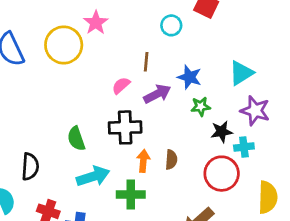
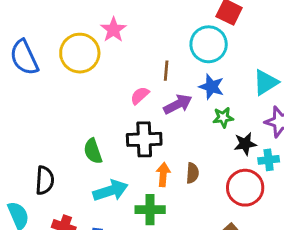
cyan circle: (171, 25) -> (209, 44), moved, size x1.6

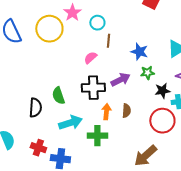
cyan circle: (209, 44) -> (97, 23), moved, size x0.6
purple arrow: (178, 104) -> (120, 80), moved
black semicircle: (45, 180) -> (35, 108), moved

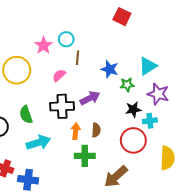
pink star: (72, 13) -> (44, 45), moved
yellow circle: (49, 29) -> (17, 70), moved
green star: (147, 73) -> (127, 85), moved
green cross: (97, 136) -> (85, 156), moved

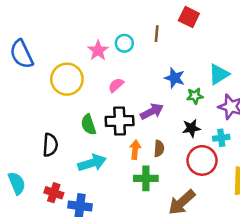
brown line: (78, 58) -> (157, 34), moved
black star: (133, 109) -> (191, 128), moved
green semicircle: (26, 115) -> (88, 125), moved

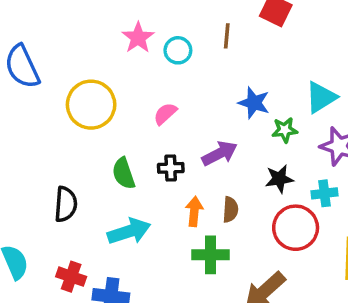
pink star: (98, 50) -> (138, 38), moved
black cross: (120, 121) -> (171, 168), size x0.6

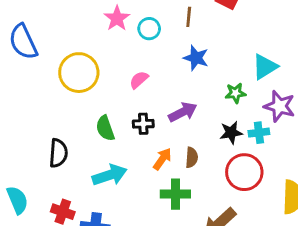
blue star: (254, 103) -> (196, 58), moved
cyan cross: (325, 193) -> (259, 133), moved
orange arrow: (194, 211) -> (162, 159), turned 30

